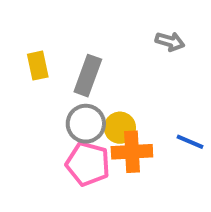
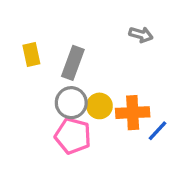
blue line: (190, 142) -> (158, 131), moved, turned -70
orange cross: (132, 152) -> (133, 113), moved

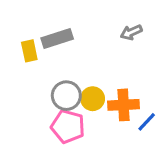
gray arrow: (141, 35) -> (131, 32), turned 140
gray rectangle: (73, 63) -> (57, 38), moved, turned 52

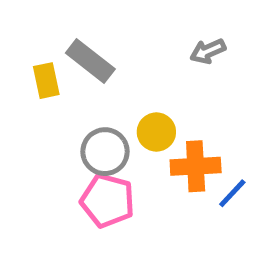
gray rectangle: (57, 38) -> (90, 61), turned 56
yellow circle: (93, 99) -> (156, 132), moved

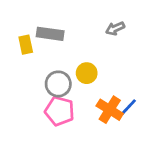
gray rectangle: (90, 61) -> (50, 34), turned -30
orange cross: (196, 166) -> (110, 110), moved, turned 35

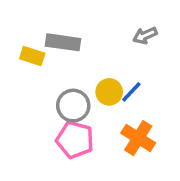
yellow rectangle: (26, 45) -> (32, 56), turned -60
blue line: (129, 107) -> (131, 92), moved

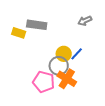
gray circle: (73, 106) -> (59, 66), moved
orange cross: (138, 138) -> (67, 79), moved

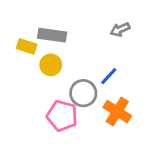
yellow circle: (64, 54) -> (51, 65), moved
orange cross: (67, 79) -> (117, 112), moved

